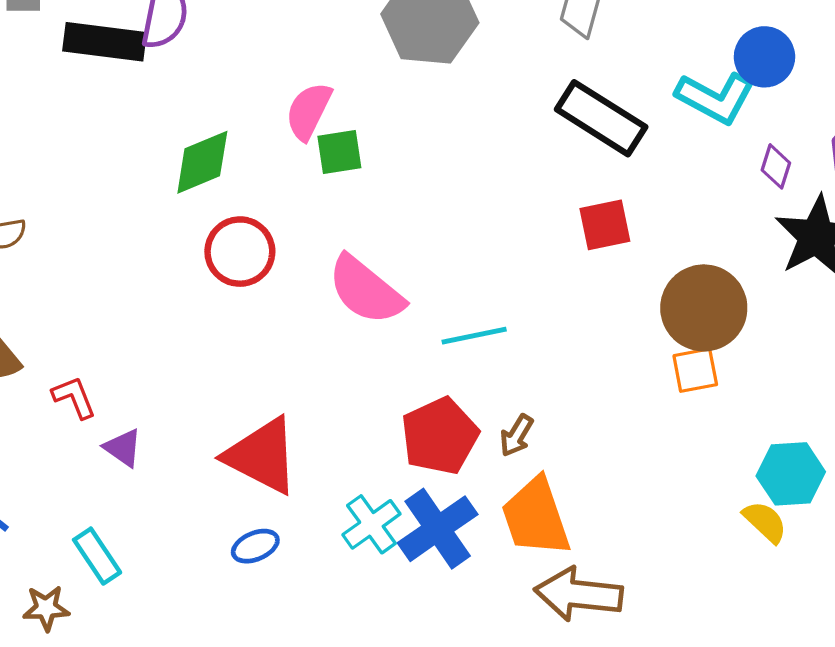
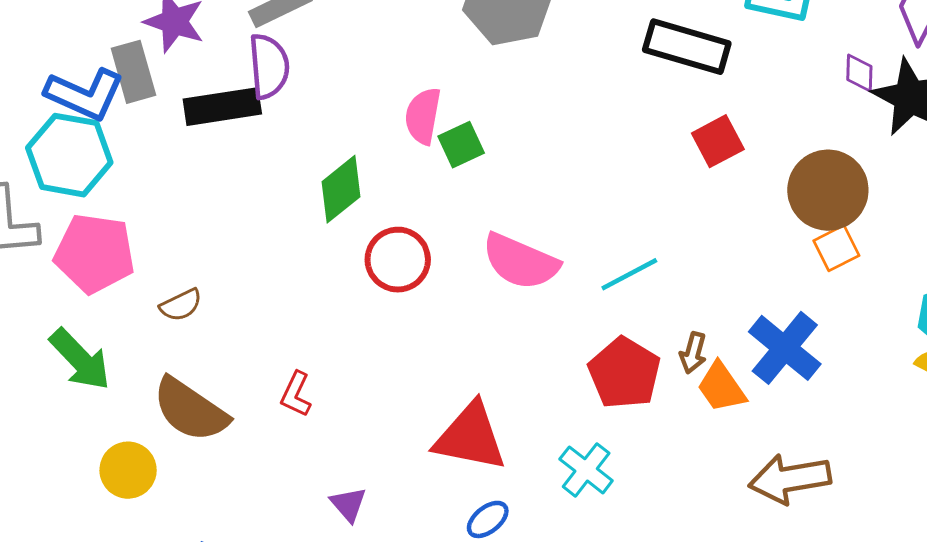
purple diamond: (776, 166) -> (859, 73), moved
red L-shape: (74, 397) -> (296, 394), moved, turned -117
purple triangle: (123, 448) -> (348, 504), moved, turned 30
orange trapezoid: (536, 517) -> (721, 387), moved, size x0.7
blue cross: (438, 529) -> (785, 348), moved

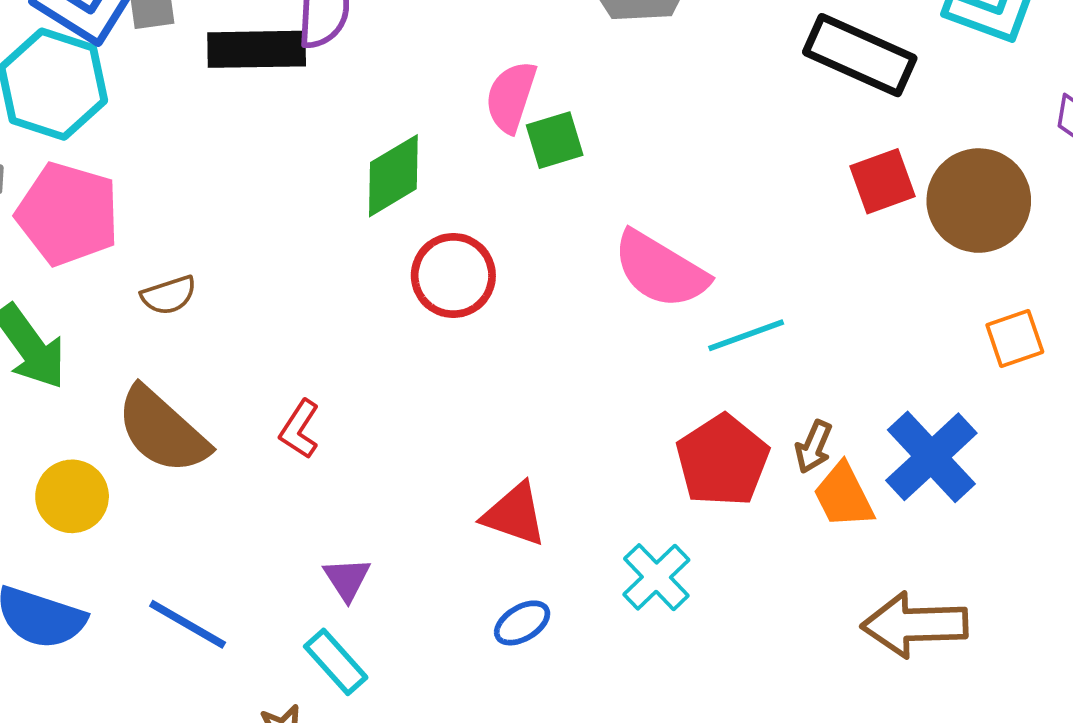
brown circle: (828, 190) -> (979, 201), moved
pink semicircle: (520, 262) -> (660, 270), moved
red triangle: (470, 437) -> (514, 515), size x0.7

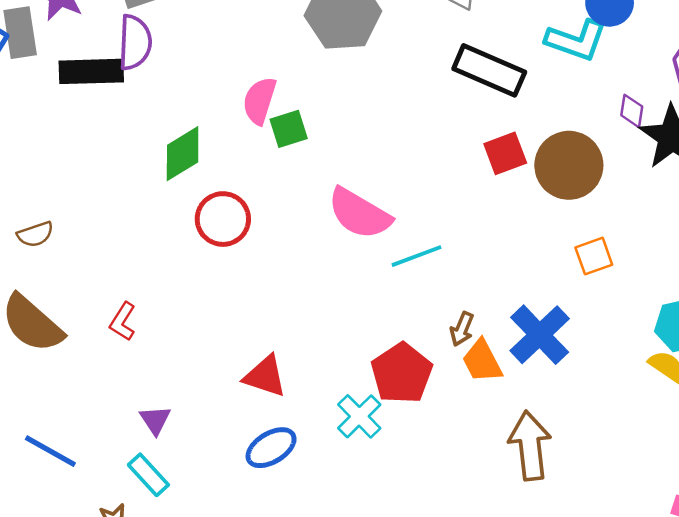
red pentagon: (722, 460) -> (402, 373), moved
blue ellipse: (522, 623) -> (271, 448), size x1.4
brown arrow: (915, 625) -> (530, 446), turned 86

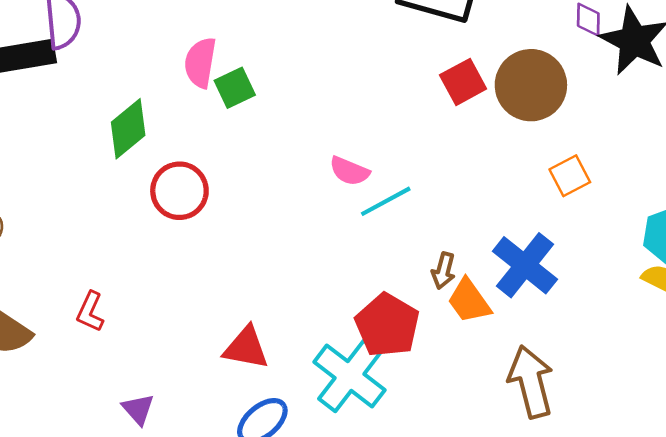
pink semicircle: (359, 214) -> (349, 171), moved, size x0.6
cyan cross: (359, 416) -> (349, 376), size x1.5

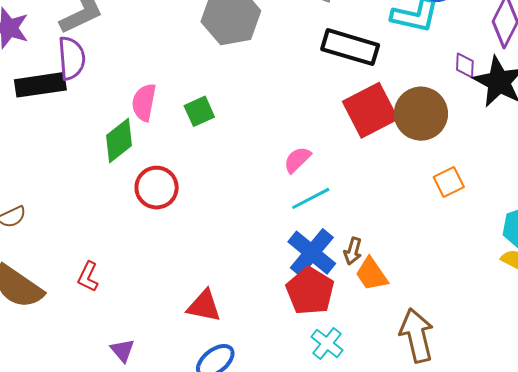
pink semicircle: (200, 63) -> (144, 102), moved
red square: (463, 82) -> (370, 110), size x1.6
pink semicircle: (349, 171) -> (297, 160), moved, turned 112
blue cross: (525, 265) -> (312, 253), moved
cyan cross: (349, 376) -> (327, 344), moved, size x0.6

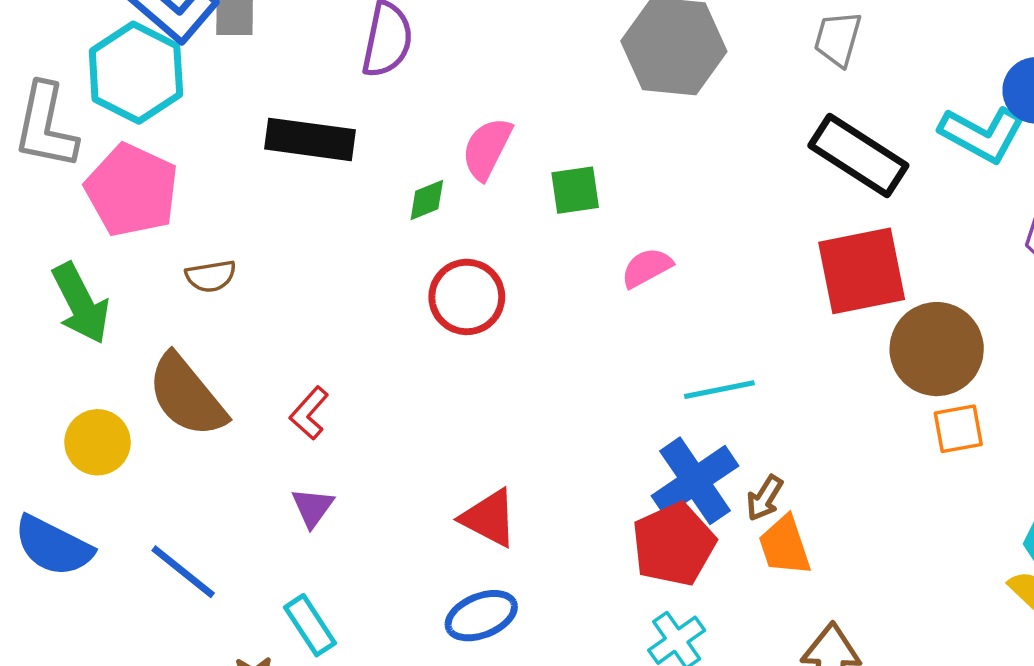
black rectangle: (40, 85) -> (310, 139), moved
brown circle: (421, 114) -> (937, 349), moved
green diamond: (119, 140) -> (427, 200), size x0.6
pink semicircle: (297, 160) -> (647, 268), moved
purple triangle: (122, 350) -> (313, 507), moved

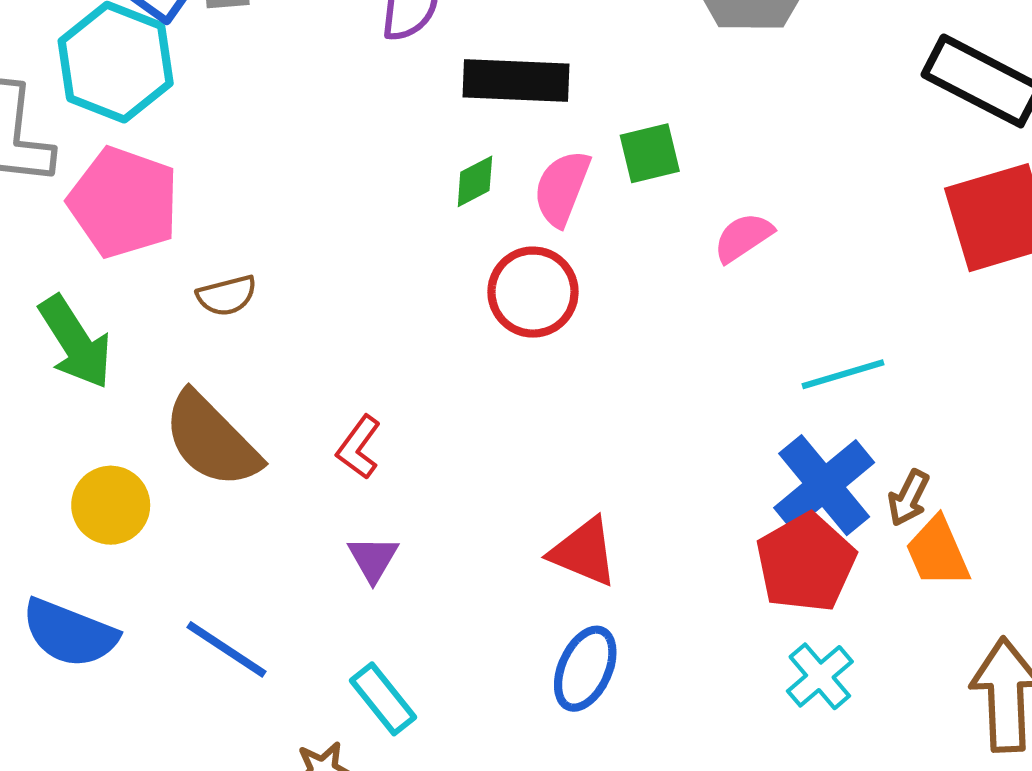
black rectangle: (310, 139) -> (516, 80), moved
pink semicircle: (487, 148) -> (562, 188), moved
blue ellipse: (481, 616) -> (585, 669), turned -38

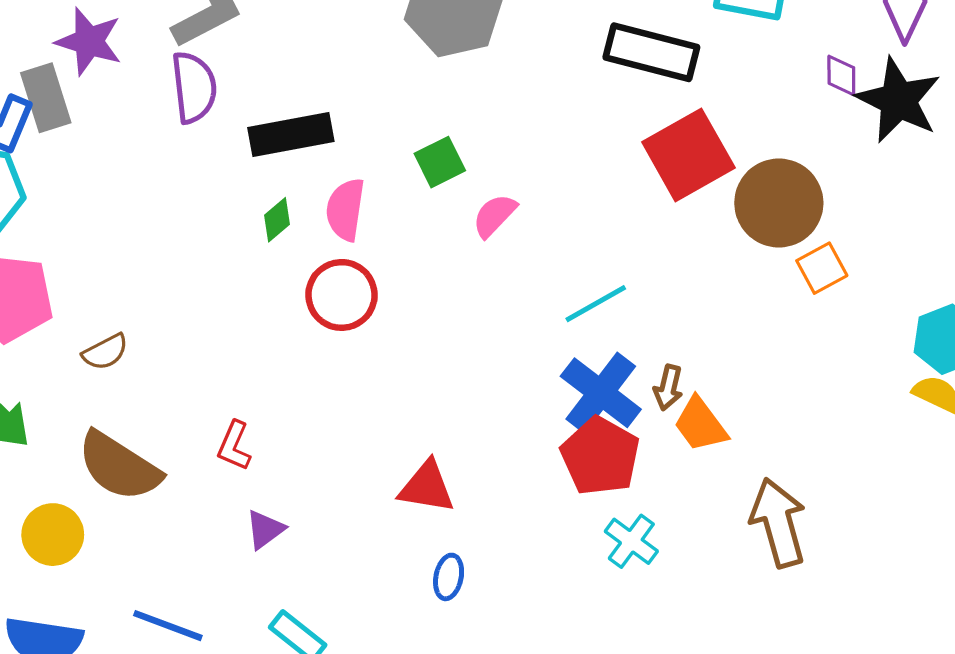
green square: (650, 153) -> (440, 162), moved
purple triangle: (373, 559) -> (265, 529), turned 36
blue ellipse: (585, 669) -> (449, 577), size x0.7

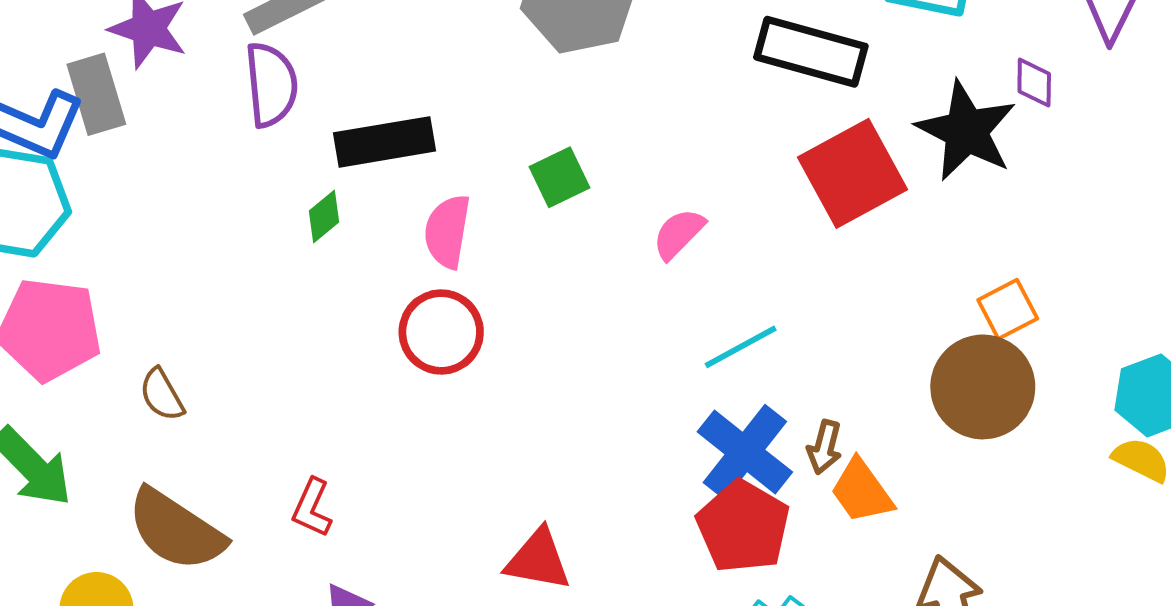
black star: (898, 100) -> (966, 131), moved
brown circle: (779, 203) -> (983, 387), moved
pink semicircle: (494, 216) -> (679, 234), moved
green diamond: (277, 220) -> (324, 217), moved
brown semicircle: (105, 352) -> (162, 395), turned 87

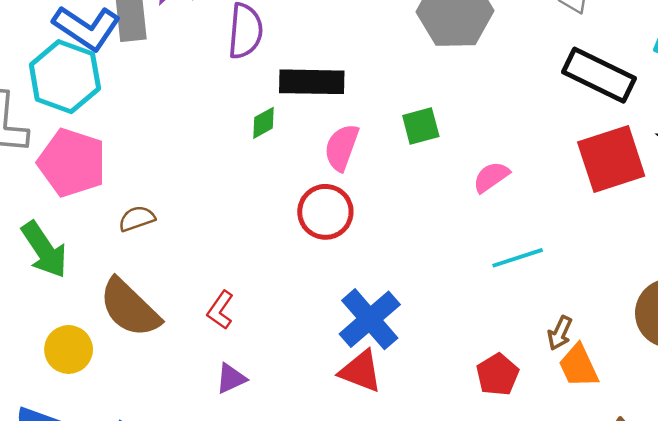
brown semicircle: (162, 395) -> (137, 219), turned 90
blue cross: (745, 452) -> (370, 319), moved
red pentagon: (743, 527) -> (497, 375), size x0.7

